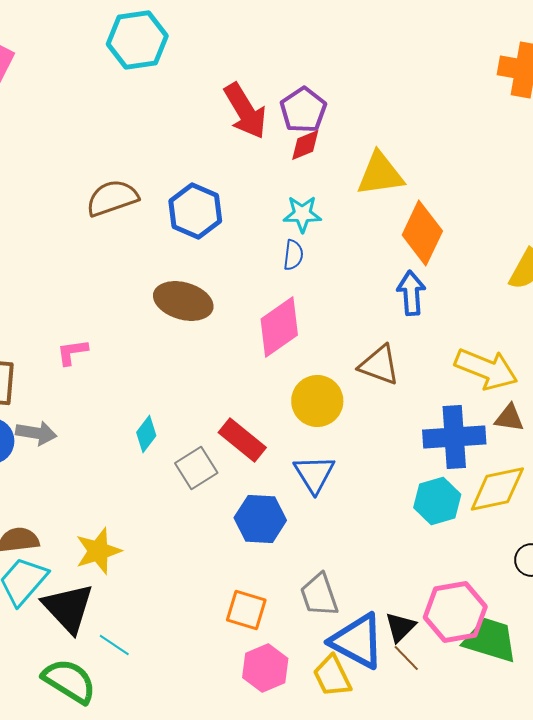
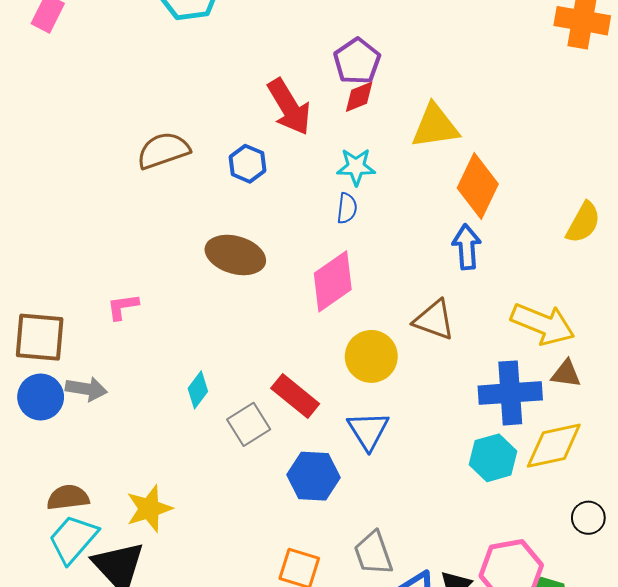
red arrow: (245, 111) -> (289, 107), moved
blue hexagon: (195, 211) -> (248, 164), size x0.7

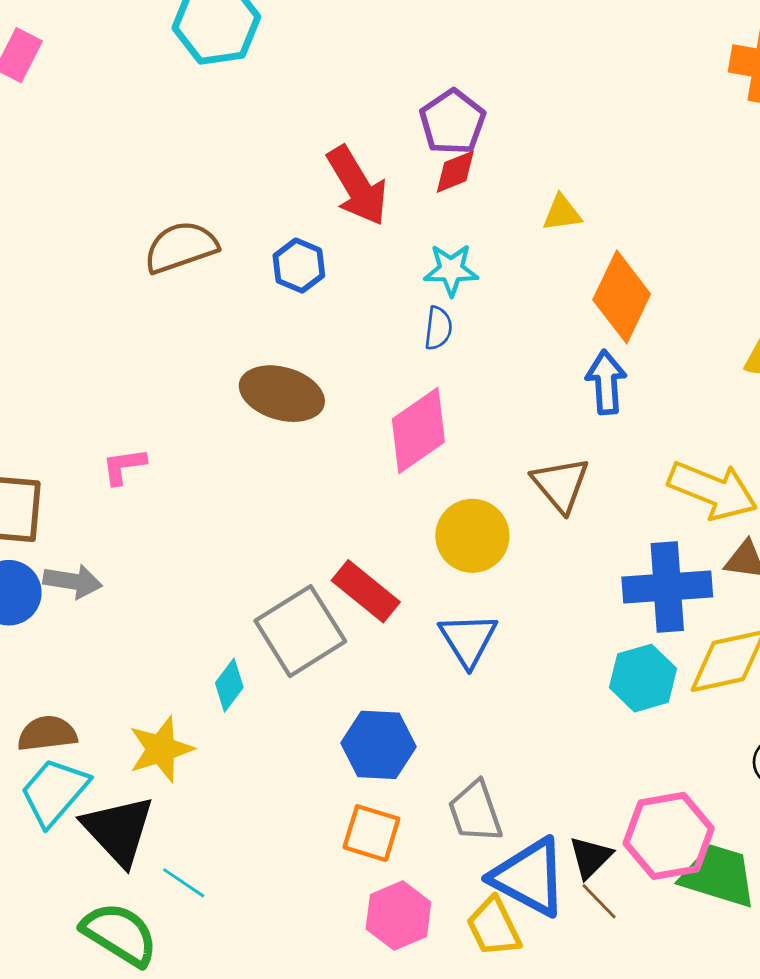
yellow triangle: (435, 126) -> (562, 213), size x0.6
brown triangle: (434, 320) -> (561, 485), turned 30
cyan diamond: (198, 390) -> (229, 685), moved
gray square: (249, 424) -> (300, 631), size x1.5
blue hexagon: (313, 476) -> (379, 745), moved

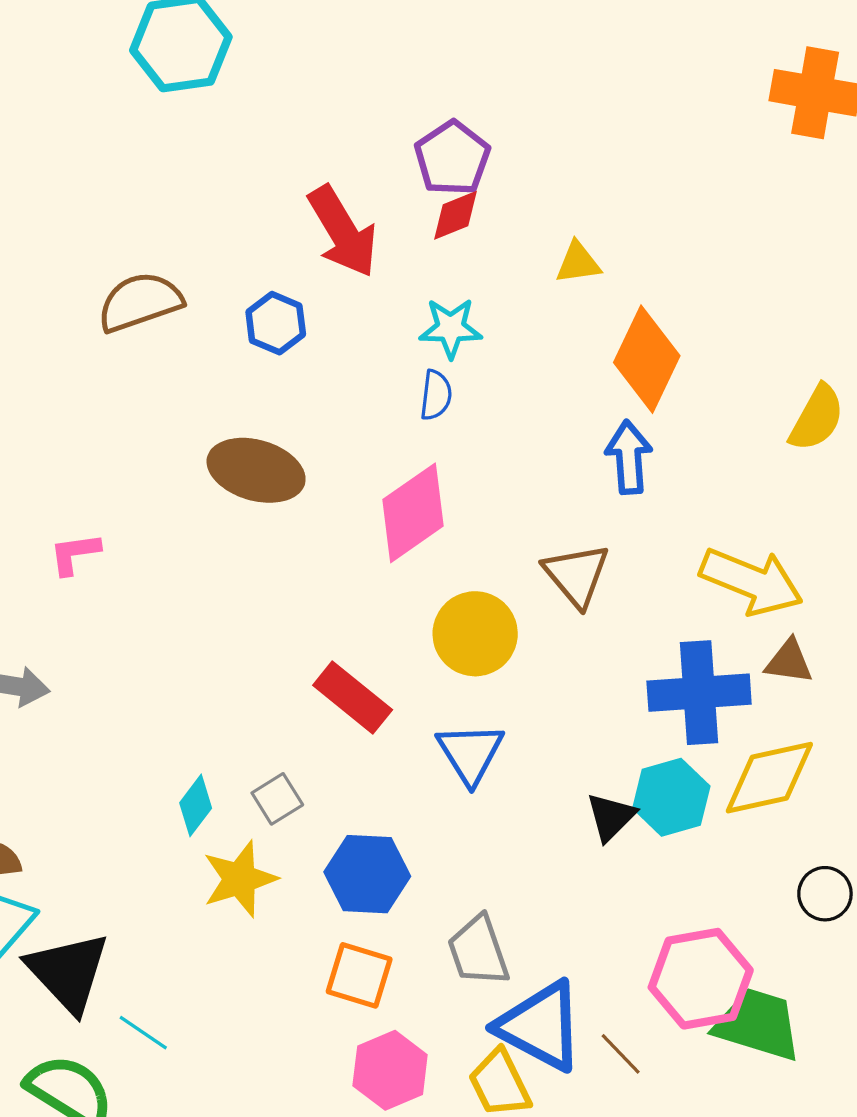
gray square: (300, 631) -> (277, 799), moved, size x0.5
yellow star: (161, 749) -> (240, 879), moved
black triangle: (590, 857) -> (611, 817), moved

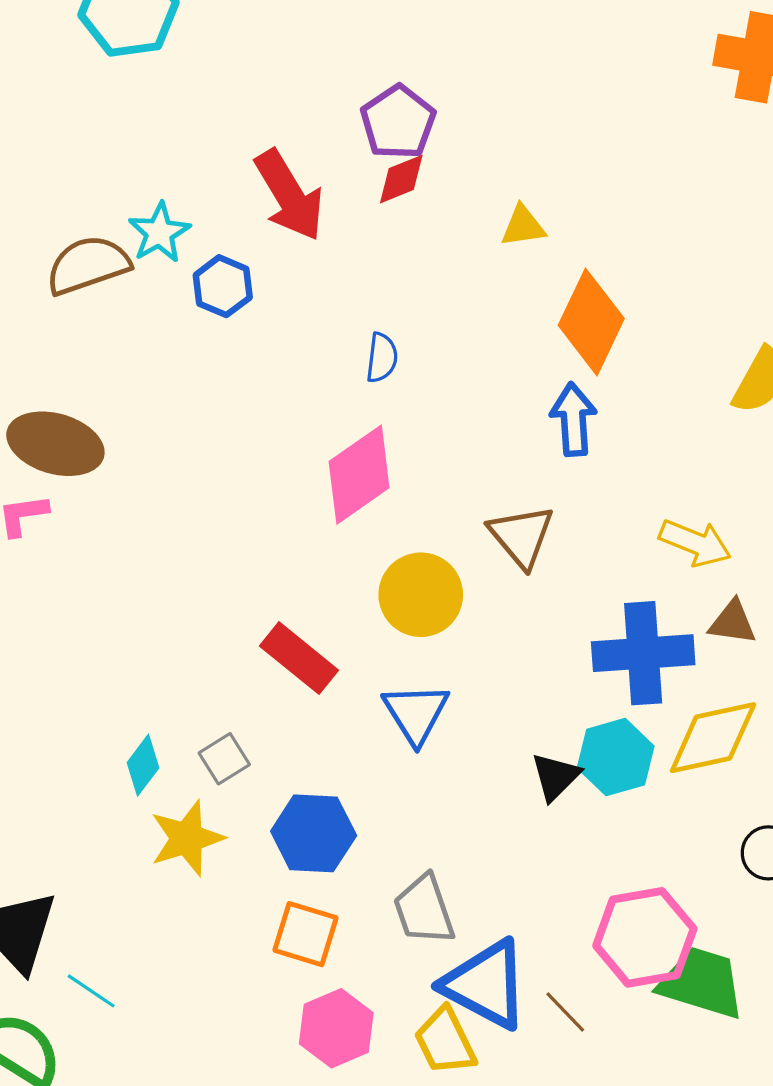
cyan star: (451, 328) -> (159, 233), moved, turned -30
brown ellipse: (256, 470) -> (55, 444), moved
yellow arrow: (751, 581) -> (695, 543), size x0.7

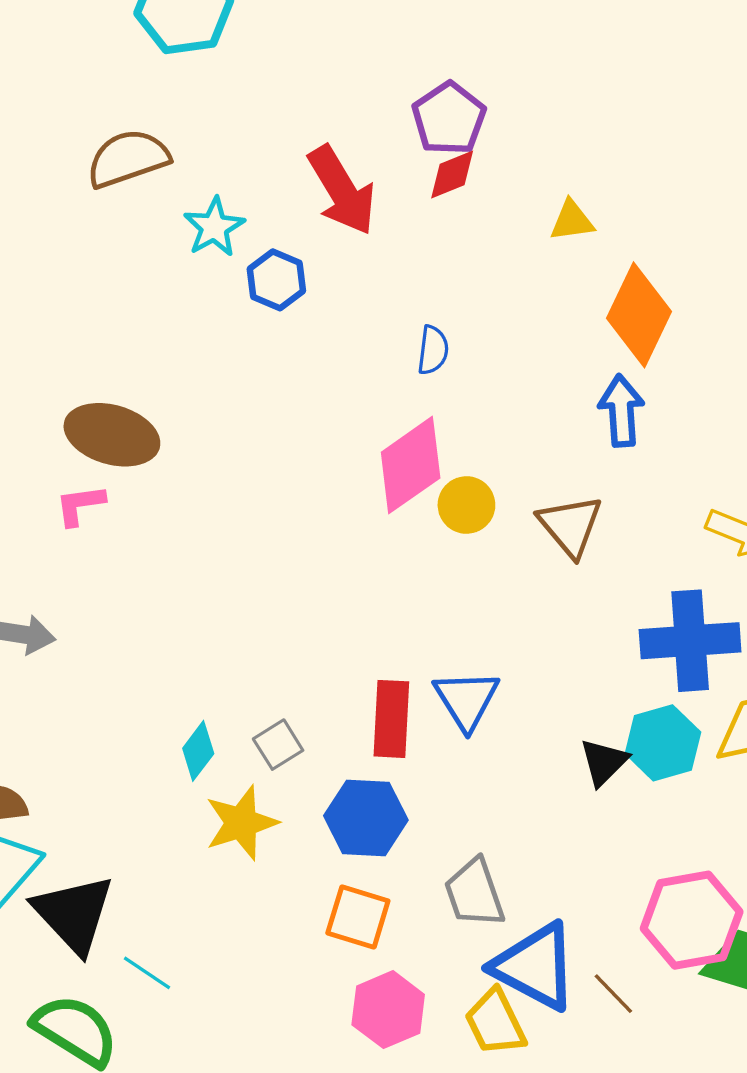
brown semicircle: (88, 265) -> (128, 158), moved
yellow circle: (421, 595) -> (466, 505), moved, size x0.7
red rectangle: (299, 658) -> (391, 719), moved, turned 54

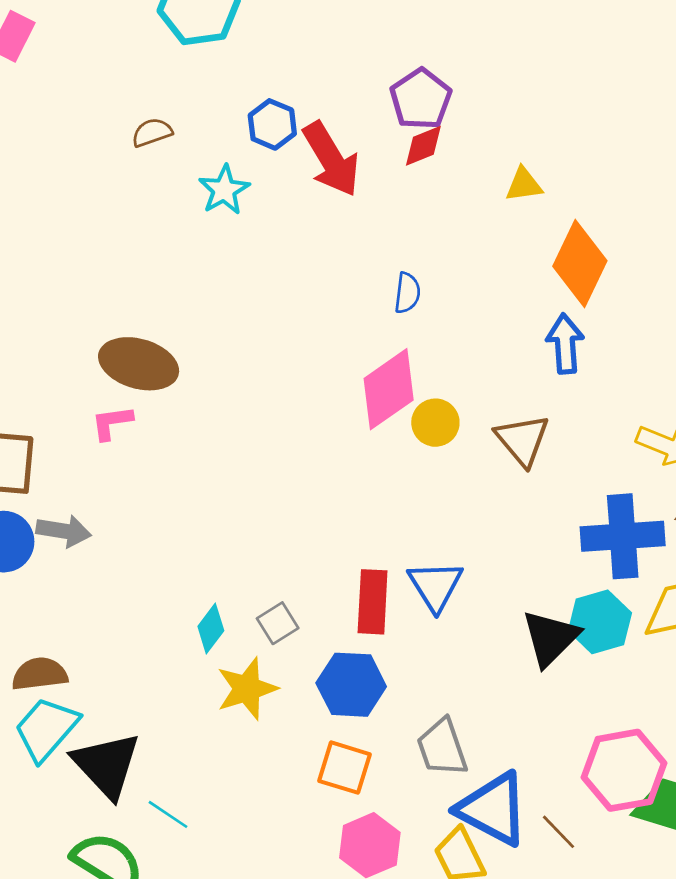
brown semicircle: (128, 158) -> (152, 132), size x0.6
blue hexagon: (276, 280) -> (272, 124), moved
black triangle: (604, 762) -> (550, 638), size x1.4

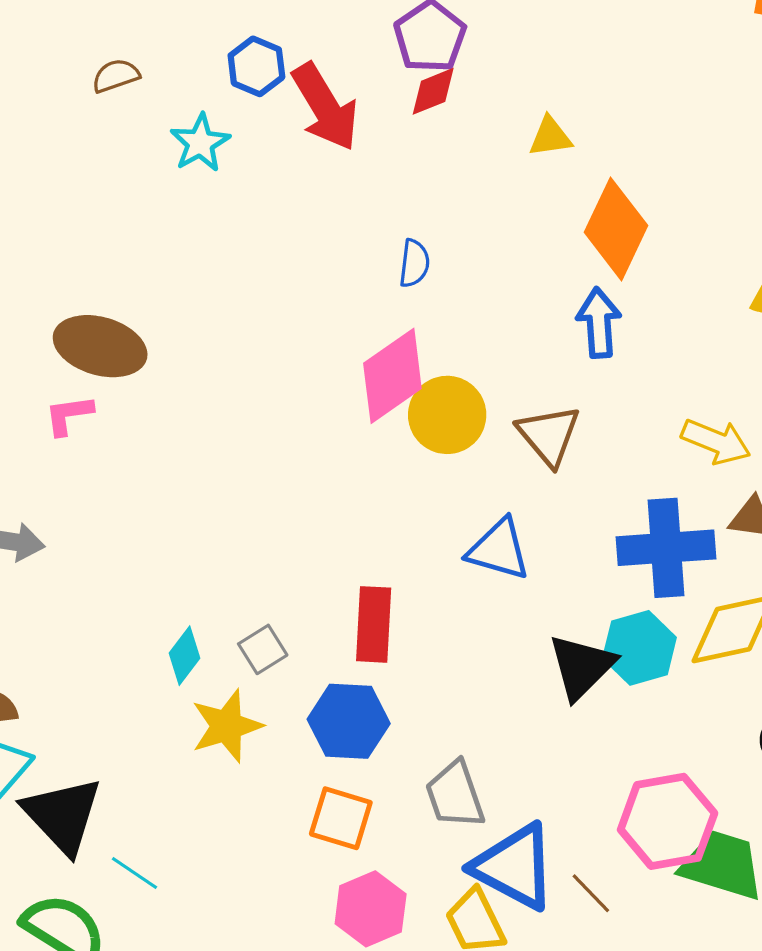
yellow circle: (435, 423) -> (447, 415), size x1.4
blue triangle: (435, 586) -> (499, 549), moved, turned -42

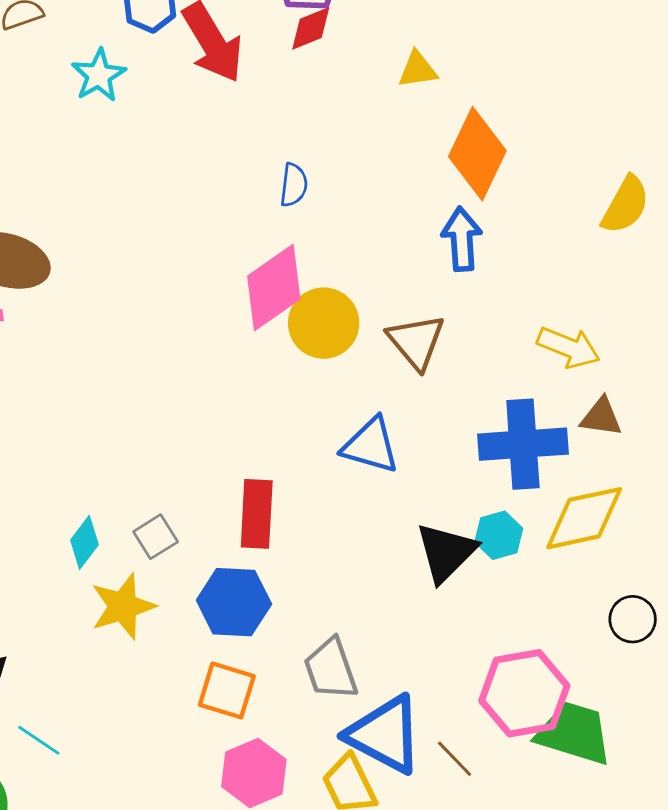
cyan hexagon: (639, 648) -> (499, 535), size x0.7

